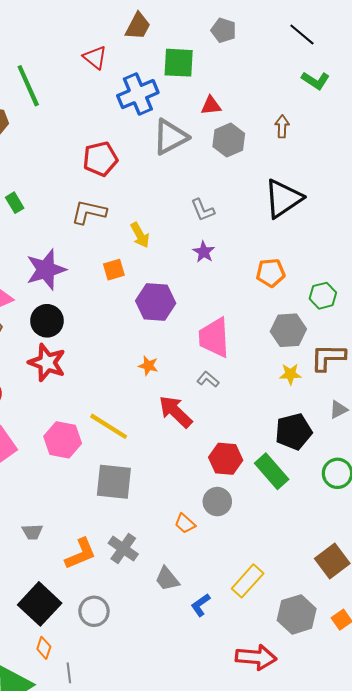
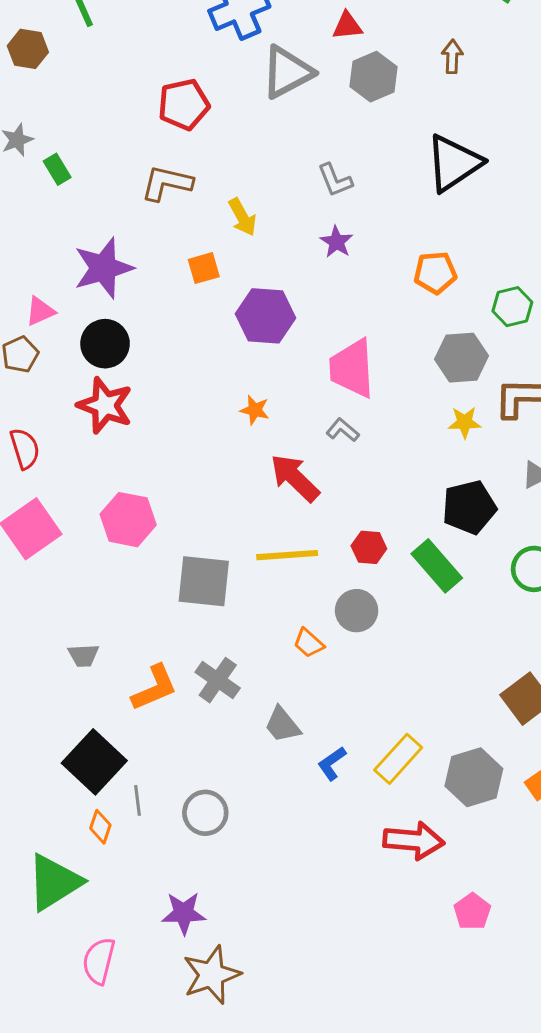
yellow line: (109, 426) -> (287, 555), moved, turned -36
red hexagon: (226, 459) -> (369, 547), size x0.7
yellow rectangle: (248, 581) -> (398, 759), moved
gray circle: (94, 611) -> (205, 813), moved
gray line: (69, 673) -> (137, 800), moved

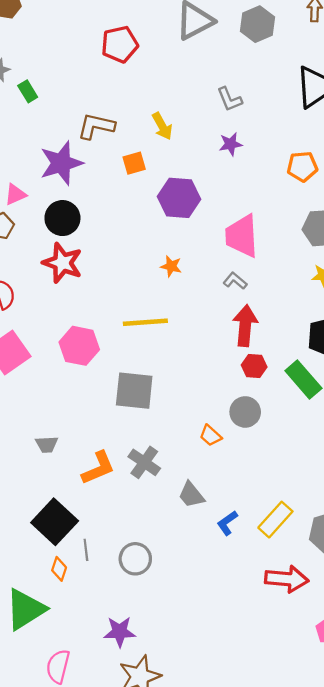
brown L-shape: (167, 183) -> (96, 126), moved
purple star: (336, 242) -> (231, 144), turned 30
red arrow: (295, 478) -> (245, 326), moved, turned 51
yellow line: (287, 555) -> (145, 322), moved

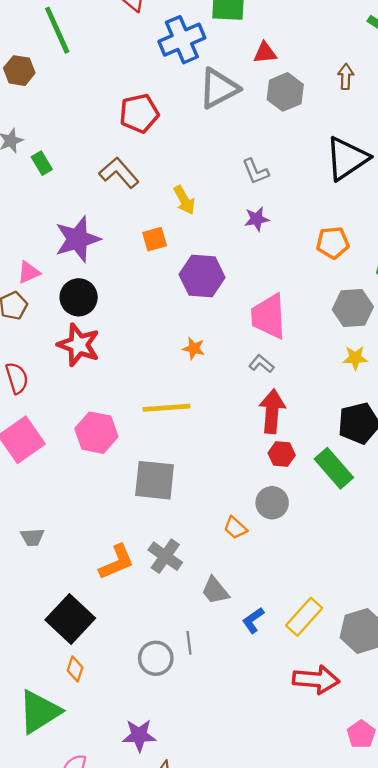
brown L-shape: (96, 126) -> (119, 173), moved, turned 36
gray trapezoid: (47, 444) -> (32, 537), moved
gray line: (86, 550) -> (189, 643), moved

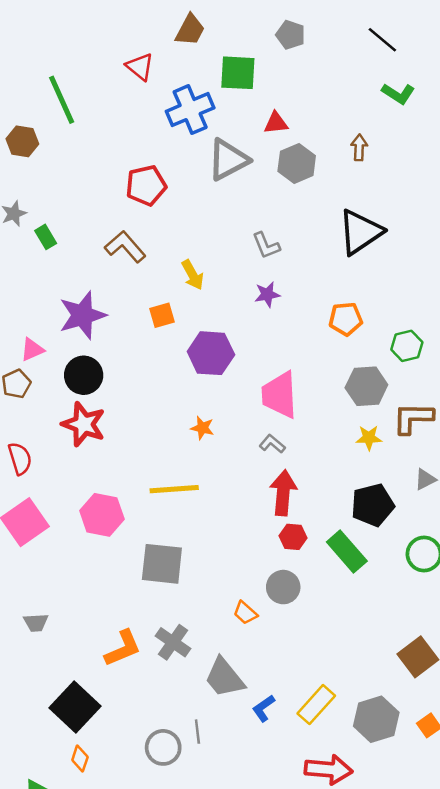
gray trapezoid: (215, 591) -> (224, 678), size x1.4

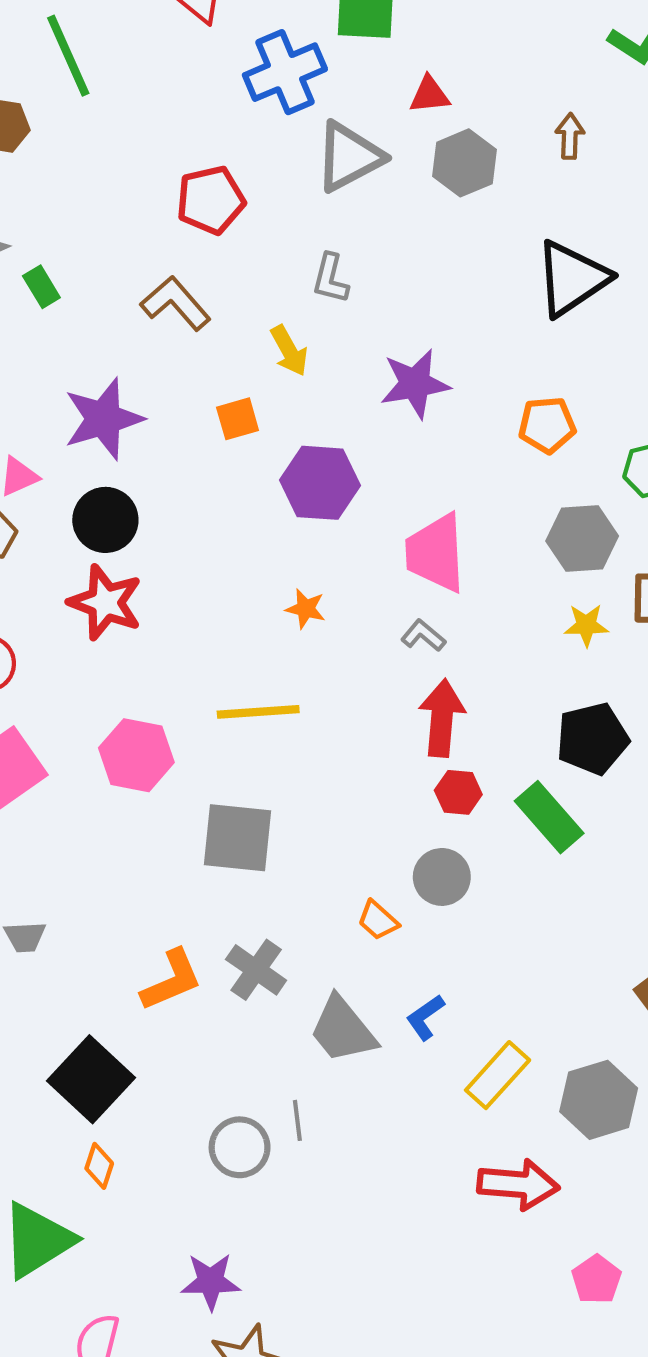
gray L-shape: (266, 245) -> (330, 278), moved, turned 36
purple star: (267, 294) -> (415, 384), size x1.6
blue L-shape: (264, 708) -> (425, 1017), moved

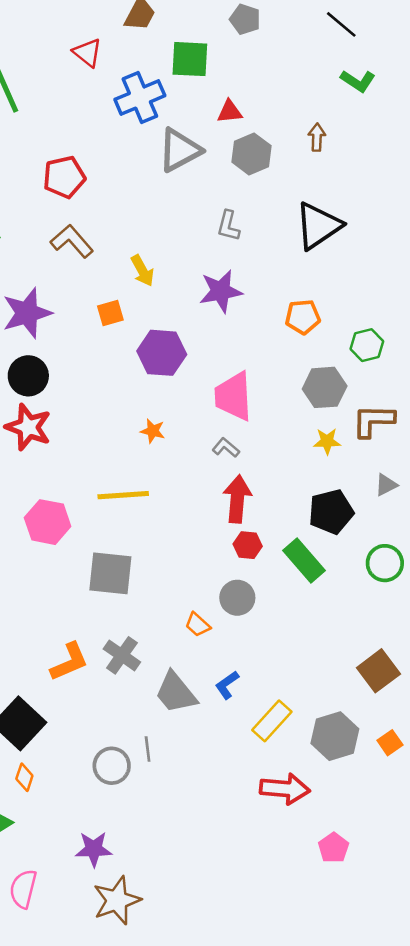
red pentagon: (211, 200) -> (64, 177), moved
gray L-shape: (330, 278) -> (228, 226), moved

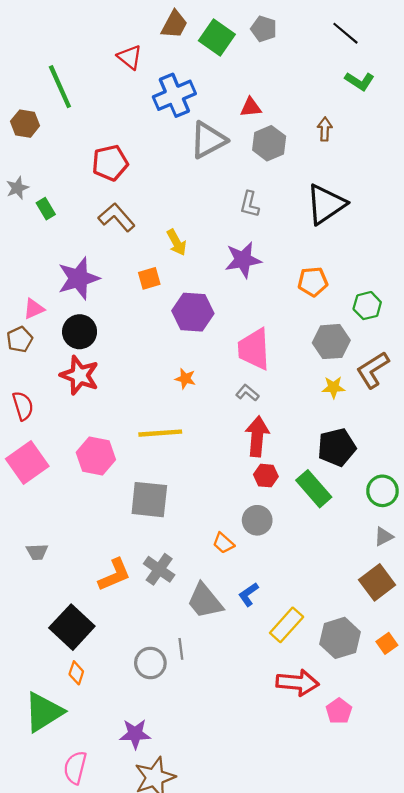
green square: (190, 59) -> (217, 38), moved, turned 32
brown L-shape: (373, 421) -> (373, 370), turned -33
gray triangle: (386, 485) -> (384, 537), moved
pink pentagon: (334, 848) -> (339, 711), moved

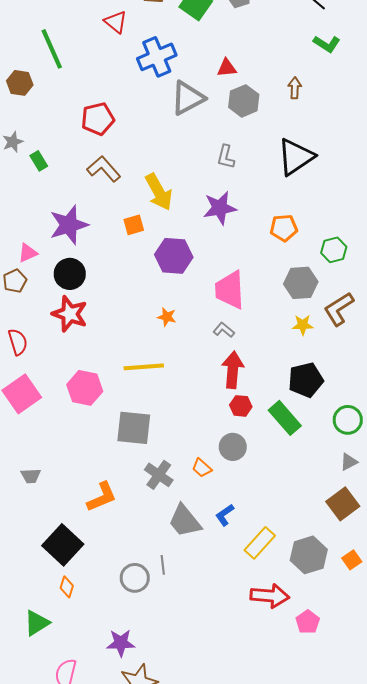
yellow arrow: (177, 242) -> (159, 192), size x1.5
gray cross: (159, 569) -> (159, 475), moved
green triangle: (44, 712) -> (37, 623), size x0.7

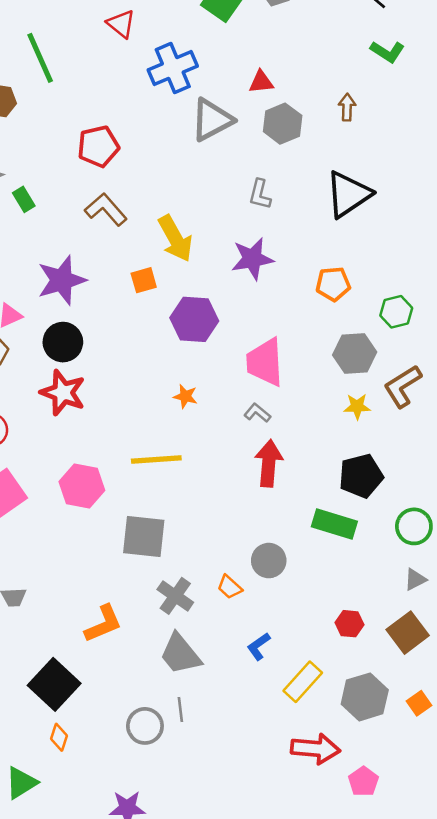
red hexagon: (241, 406) -> (350, 624), moved
green rectangle: (285, 418) -> (334, 524), turned -32
gray trapezoid: (185, 521) -> (180, 654), moved

